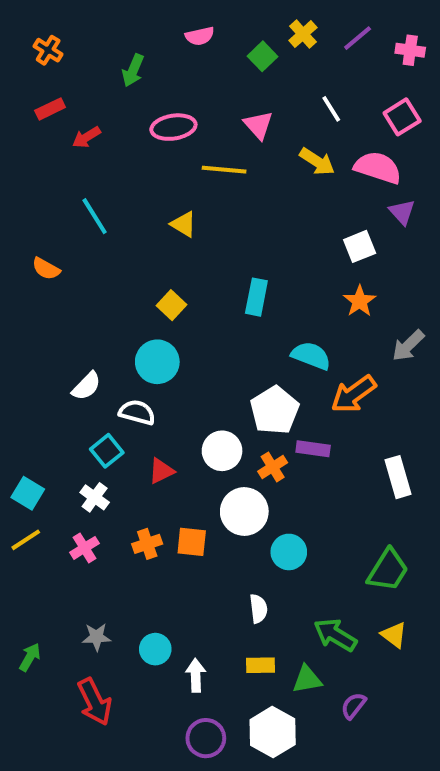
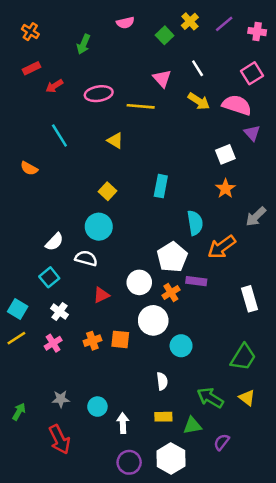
white line: (331, 109) -> (198, 68), moved
pink ellipse: (173, 127) -> (99, 94), moved
cyan semicircle: (311, 356) -> (195, 223), turned 60
cyan square: (107, 451) -> (49, 277), moved

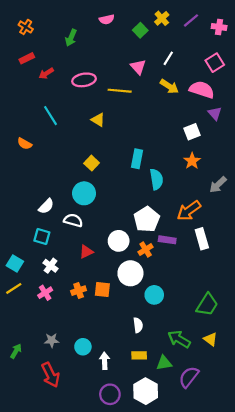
white line: (198, 68) -> (168, 58), turned 64
cyan semicircle: (195, 223) -> (156, 179), moved
cyan square: (49, 277) -> (42, 237), turned -35
white rectangle: (249, 299) -> (202, 239), moved
purple semicircle: (222, 442) -> (189, 377), size x1.5

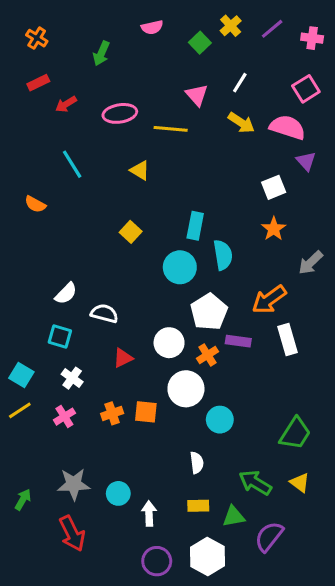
cyan circle: (84, 193) -> (180, 267), moved
gray star: (52, 340) -> (74, 484), size x1.5

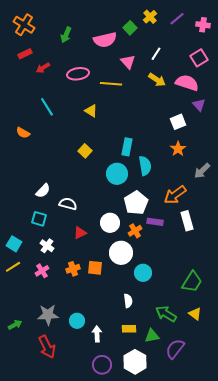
pink semicircle: (152, 27) -> (105, 40), moved, size x1.6
orange cross: (37, 38) -> (24, 25), size x1.5
green arrow: (23, 500) -> (15, 325), turned 32

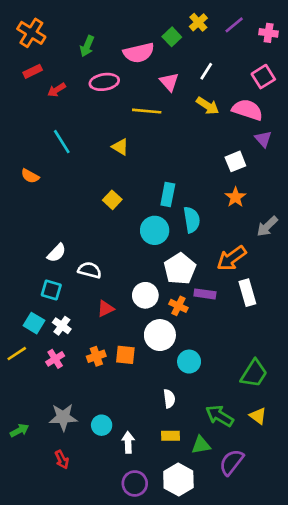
pink ellipse: (78, 74) -> (104, 82), moved
orange cross: (135, 231) -> (178, 306), turned -32
cyan square: (14, 244) -> (34, 323), moved
red arrow: (47, 347) -> (62, 460), size x0.6

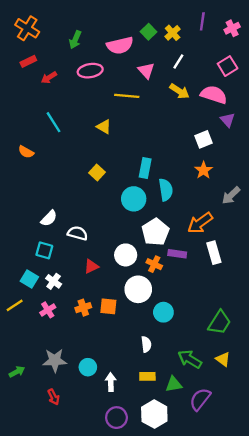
yellow cross: (198, 22) -> (173, 33), moved
purple line: (234, 25) -> (202, 21), turned -42
pink cross: (269, 33) -> (232, 28), turned -35

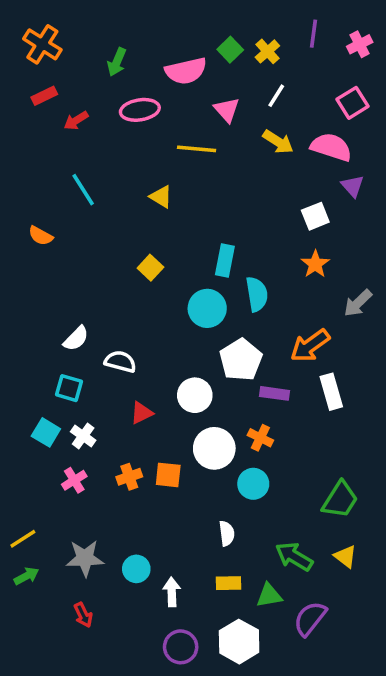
orange cross: (154, 264) -> (260, 438), moved
yellow line: (15, 305) -> (23, 539), moved

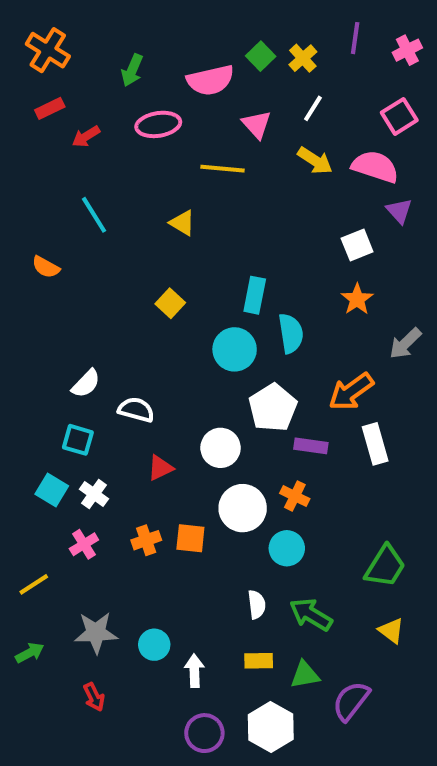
yellow line: (23, 539) -> (34, 584), moved
green arrow: (294, 556) -> (311, 615), moved

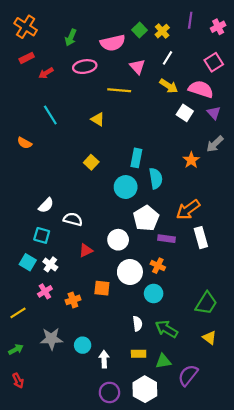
white square: (357, 245) -> (185, 113), moved, turned -35
gray arrow: (405, 343) -> (215, 144), moved
orange cross: (146, 540) -> (73, 300), moved
red arrow: (94, 697) -> (18, 381), moved

